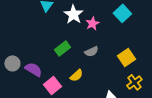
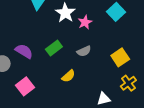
purple semicircle: (33, 69) -> (24, 51), moved
pink square: (52, 85) -> (25, 86), moved

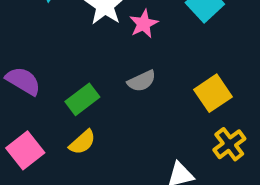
green rectangle: (54, 48) -> (82, 99), moved
yellow semicircle: (68, 76) -> (82, 142), moved

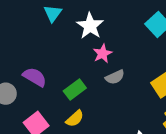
pink star: (144, 24) -> (102, 54), moved

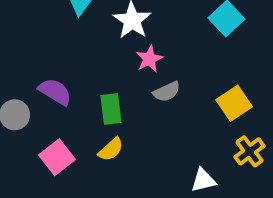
green rectangle: (75, 89) -> (111, 109), turned -60

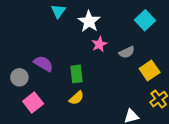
gray semicircle: (167, 92) -> (127, 52), moved
pink square: (57, 157) -> (33, 102), moved

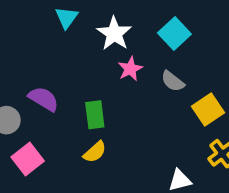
cyan square: (145, 20) -> (174, 33), moved
gray semicircle: (127, 52) -> (173, 81), turned 63

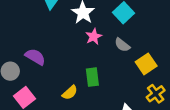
green rectangle: (95, 115) -> (92, 77), moved

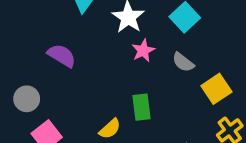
purple semicircle: (35, 57) -> (62, 56), moved

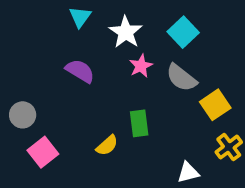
purple semicircle: (62, 56) -> (80, 71), moved
gray semicircle: (183, 62) -> (181, 78), size x1.4

